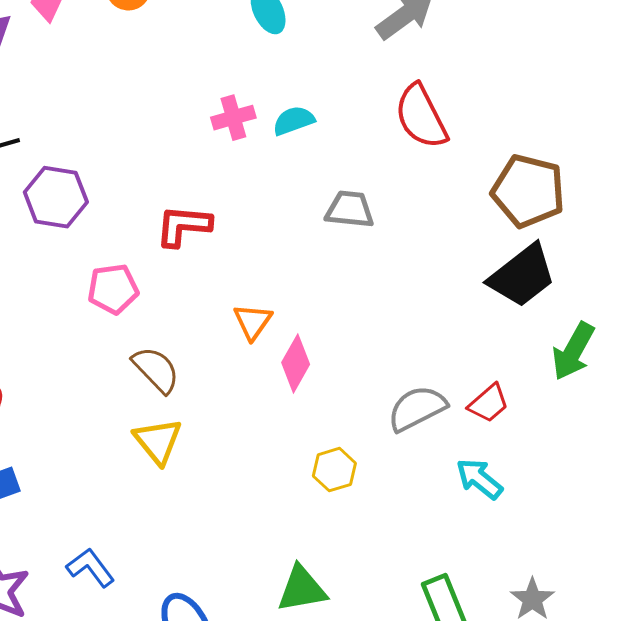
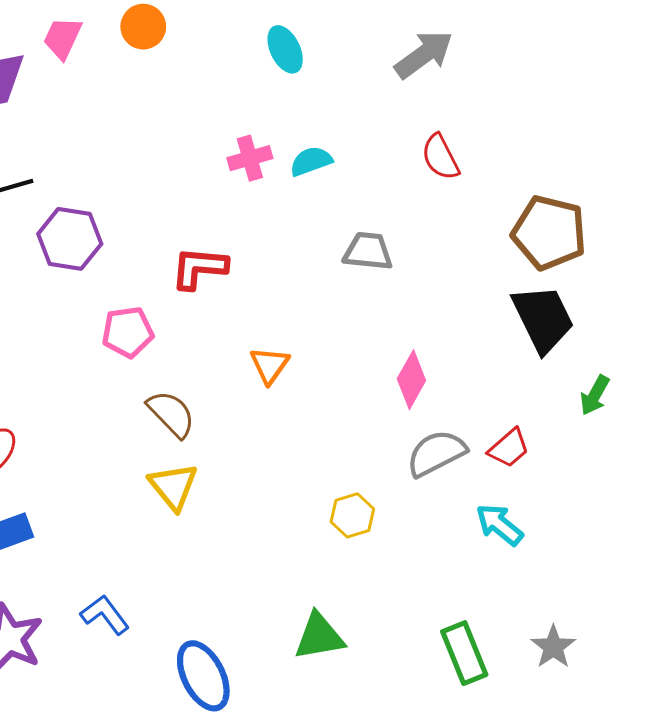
red semicircle: (421, 117) -> (440, 157), size x0.7
black trapezoid: (522, 276) -> (543, 319), turned -78
green arrow: (573, 351) -> (595, 395), size x0.7
pink diamond: (296, 363) -> (411, 380), moved

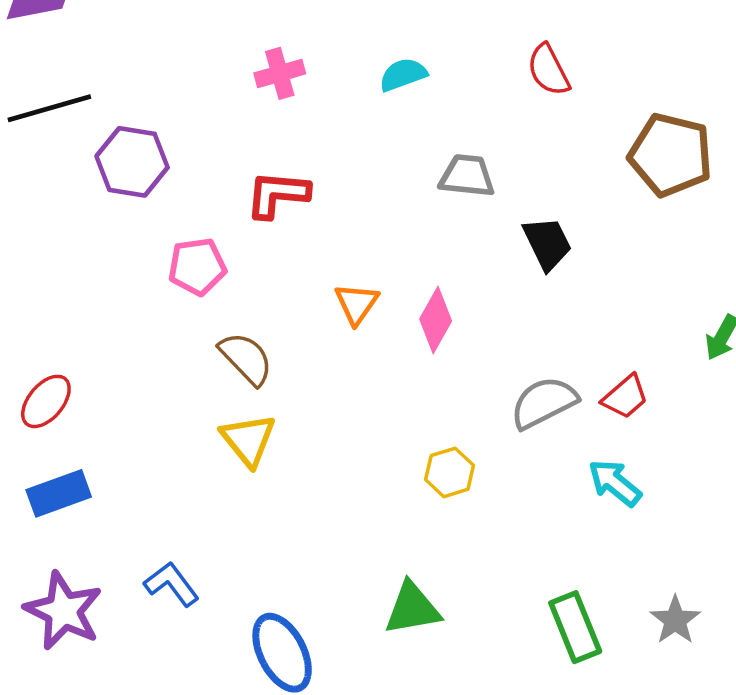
pink cross: (250, 158) -> (280, 73), moved
black trapezoid: (543, 319) -> (547, 243), moved, size x0.7
pink diamond: (411, 380) -> (436, 320), moved

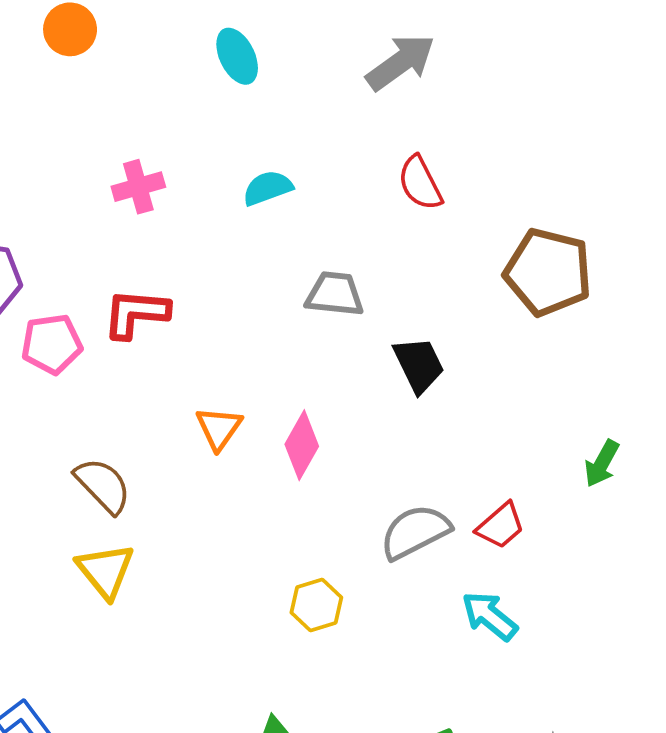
pink pentagon: (197, 267) -> (52, 344), moved

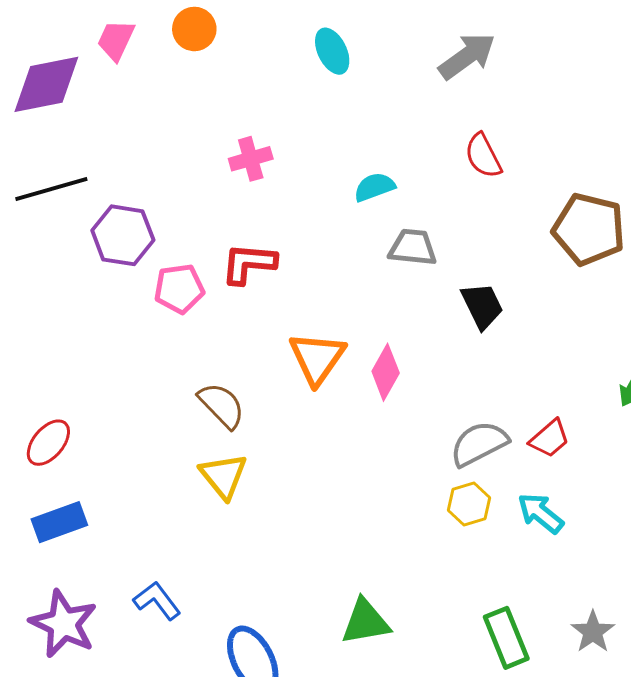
cyan semicircle: (268, 188) -> (374, 187), moved
orange triangle: (219, 428) -> (317, 358), size x1.5
yellow hexagon: (316, 605) -> (469, 504), moved

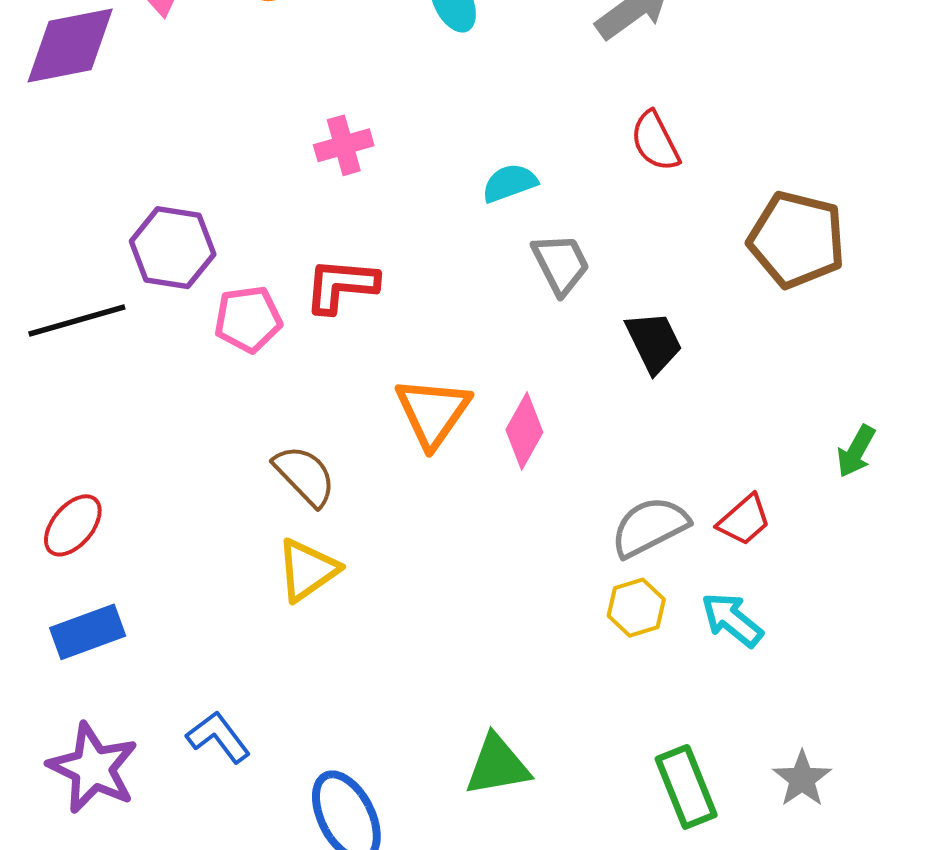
black line: (51, 189) -> (77, 321), moved
gray trapezoid: (413, 247) -> (561, 264), turned 57
yellow triangle: (223, 476) -> (307, 570), turned 34

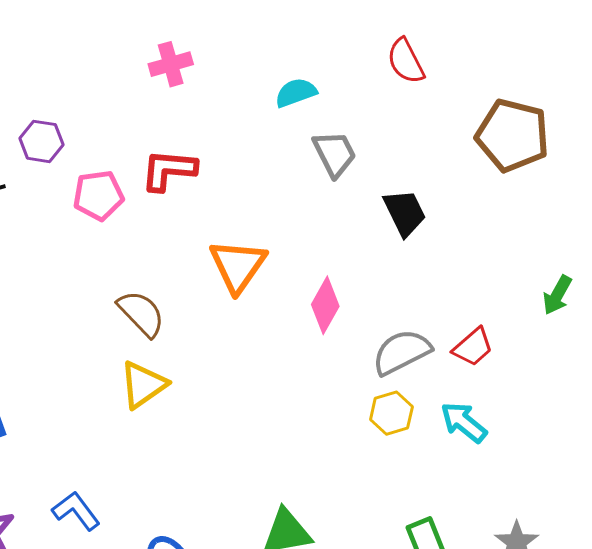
purple hexagon: (173, 248) -> (41, 141), size x0.7
pink diamond: (524, 431) -> (325, 305), moved

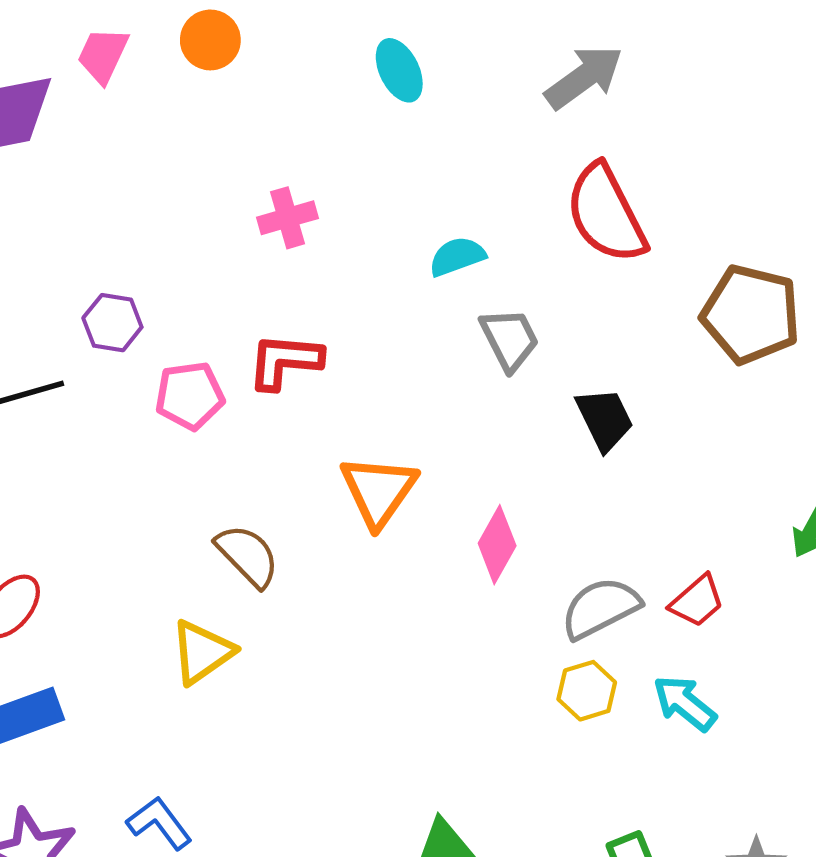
red semicircle: (406, 61) -> (606, 214), size x1.6
yellow triangle: (143, 385) -> (202, 652), moved

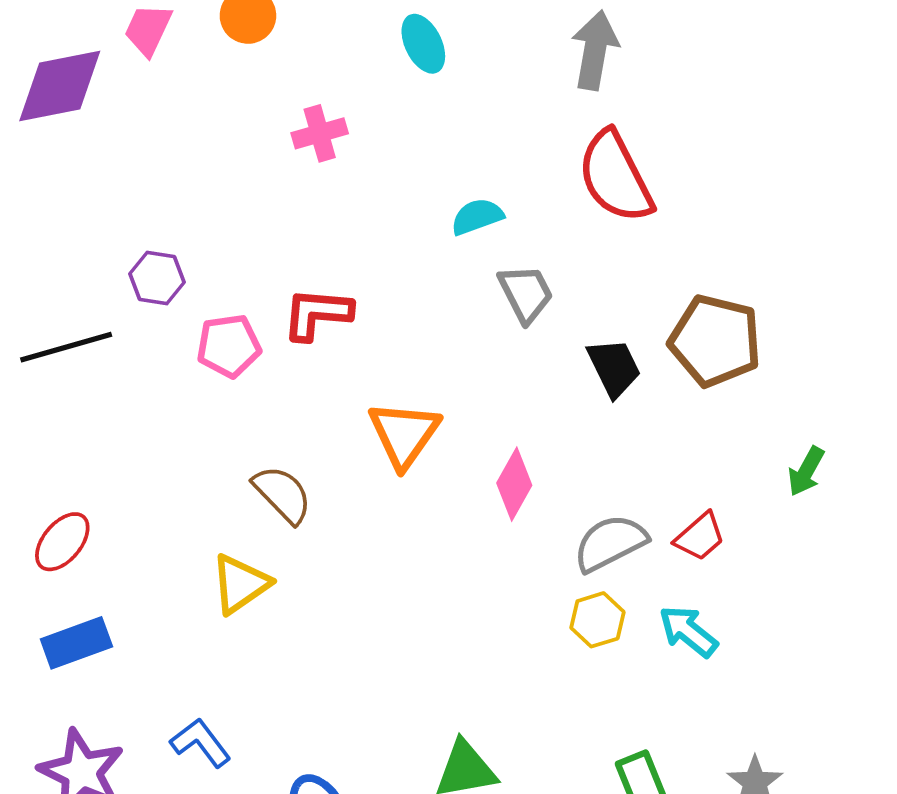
gray arrow: (584, 77) -> (595, 50), turned -44
pink cross: (288, 218) -> (320, 133), moved
brown pentagon: (751, 314) -> (715, 341), moved

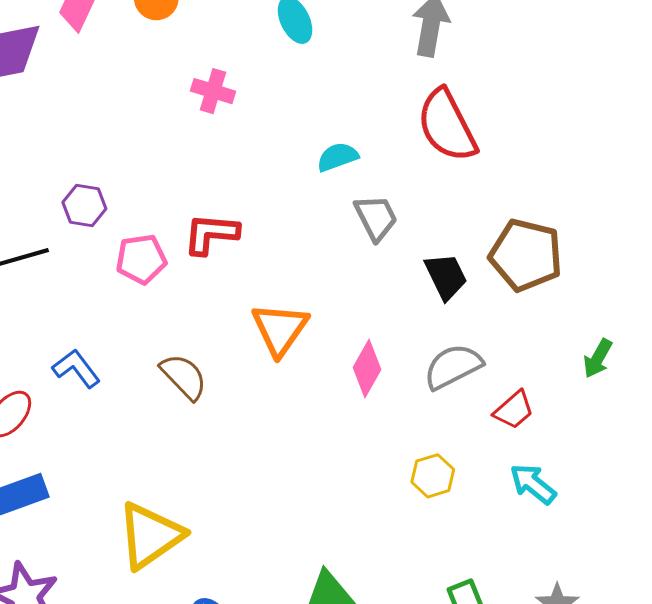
pink cross: (320, 133) -> (213, 91), turned 33
gray semicircle: (610, 543) -> (453, 366), moved
yellow triangle: (240, 584) -> (150, 536), moved, size x1.4
cyan arrow: (688, 631) -> (533, 484), moved
blue L-shape: (201, 743) -> (76, 369), moved

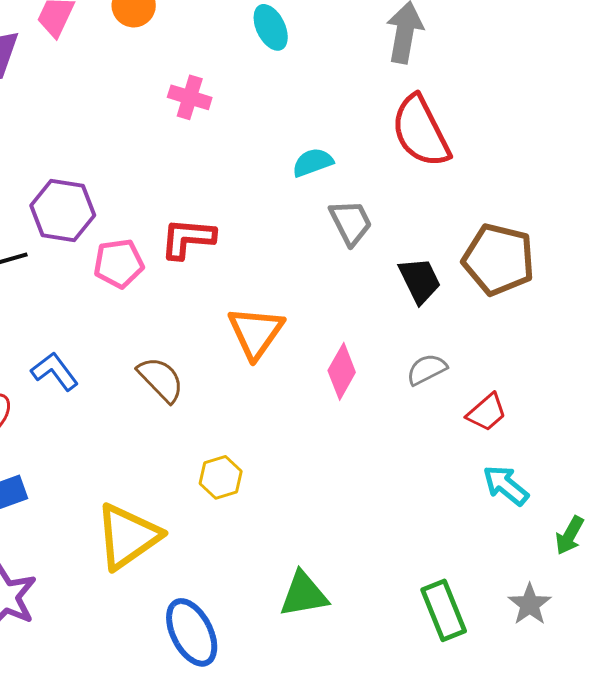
purple hexagon: (84, 205) -> (63, 210), size x1.5
green arrow: (598, 358) -> (570, 535), moved
gray semicircle: (453, 366) -> (427, 369), size x0.7
yellow hexagon: (433, 476) -> (221, 477), moved

